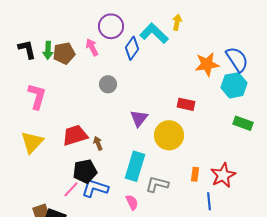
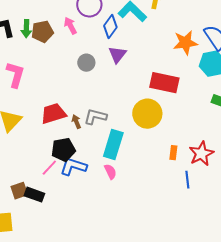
red rectangle: (186, 104) -> (164, 83), size x1.6
purple triangle: (139, 118) -> (117, 55), moved
gray L-shape: (157, 184) -> (95, 117), moved
pink semicircle: (132, 202) -> (110, 172), moved

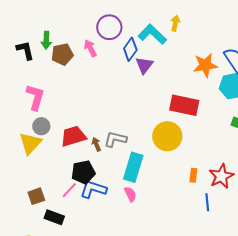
green arrow: (26, 29) -> (46, 40), moved
purple triangle: (117, 55) -> (144, 65), moved
gray circle: (86, 63) -> (41, 126), moved
brown square: (19, 191) -> (36, 196), moved

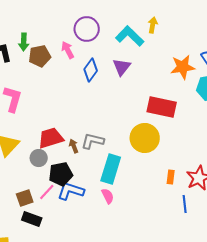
blue diamond: (130, 49) -> (91, 70), moved
gray circle: (41, 126) -> (39, 158), moved
brown square: (36, 196) -> (25, 198), moved

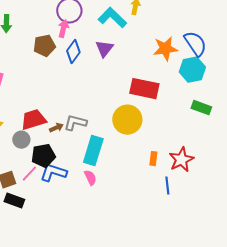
pink arrow: (68, 50) -> (63, 29), moved, turned 42
brown pentagon: (40, 56) -> (44, 46), moved
brown arrow: (74, 146) -> (56, 128), turned 88

